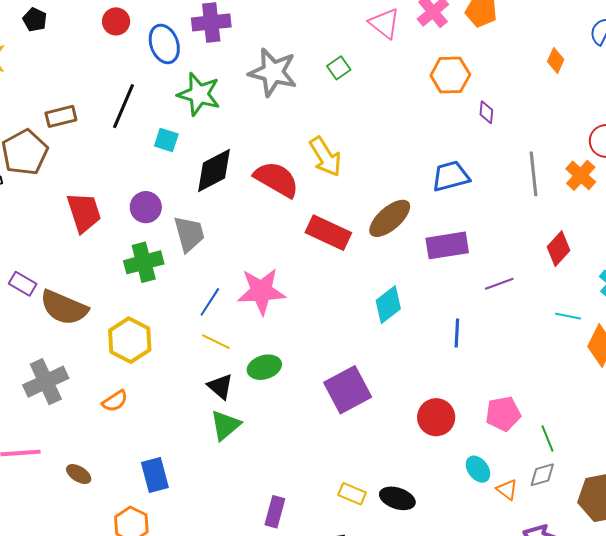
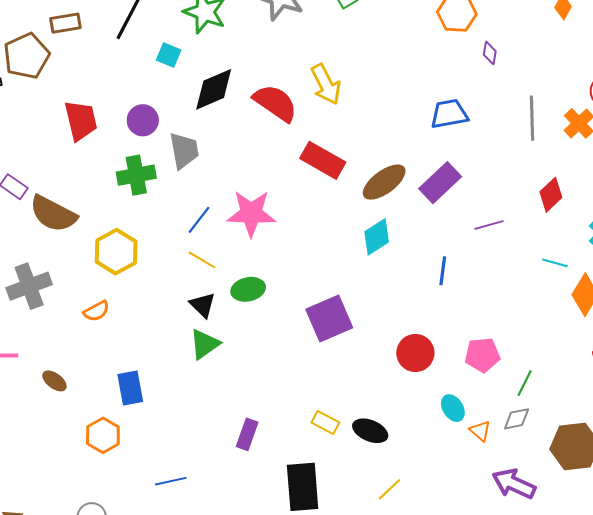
brown ellipse: (390, 218) -> (384, 182), moved
purple rectangle: (447, 245) -> (440, 183), turned -39
green line: (547, 438) -> (525, 383), turned 44

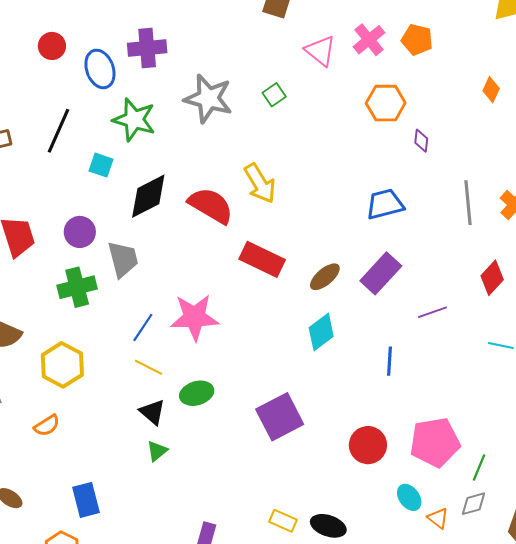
brown ellipse: (384, 182) -> (325, 277), size x0.7
green triangle: (205, 344) -> (157, 451), size x0.7
pink pentagon: (482, 355) -> (435, 442), size x1.4

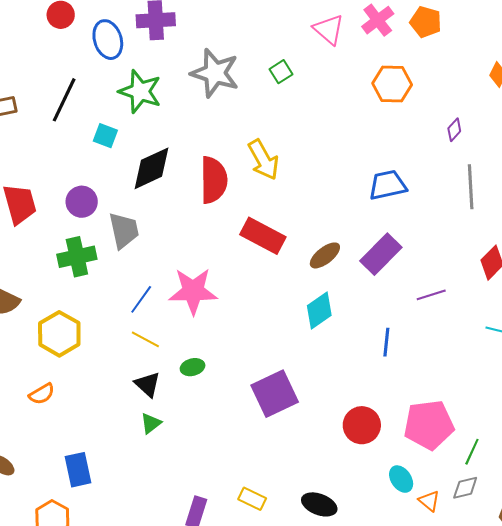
purple diamond: (421, 141) -> (454, 130), moved, turned 35
red semicircle: (211, 205) -> (214, 180), turned 57
green ellipse: (197, 393) -> (193, 367), size x0.7
yellow rectangle: (283, 521) -> (252, 499), moved

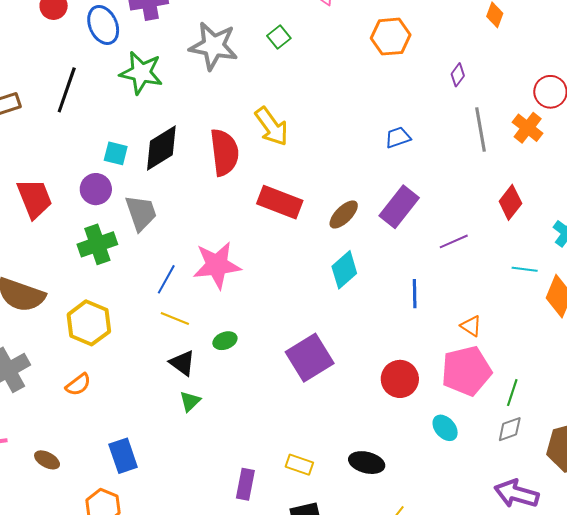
cyan square: (105, 136) -> (116, 153), moved
blue trapezoid: (388, 185) -> (398, 137), size x0.7
orange triangle: (429, 501) -> (471, 326), moved

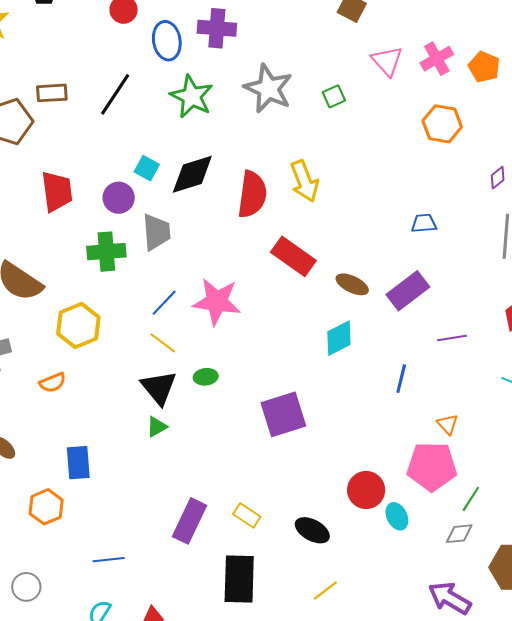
brown ellipse: (344, 214) -> (352, 284), turned 56
black triangle: (182, 363) -> (159, 388), size x1.4
red circle: (400, 379) -> (366, 490), moved
purple rectangle: (245, 484) -> (189, 521), size x1.4

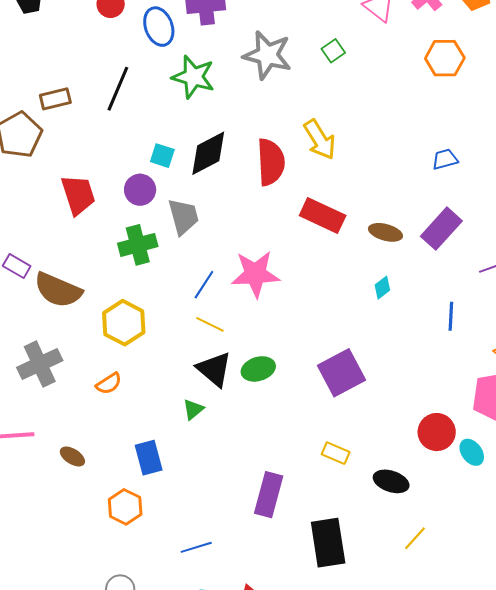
cyan diamond: (339, 338) -> (382, 288), size x0.6
green ellipse: (206, 377) -> (258, 369), moved, size x1.4
green triangle: (157, 427) -> (193, 409), moved
yellow rectangle: (247, 515) -> (336, 453), moved

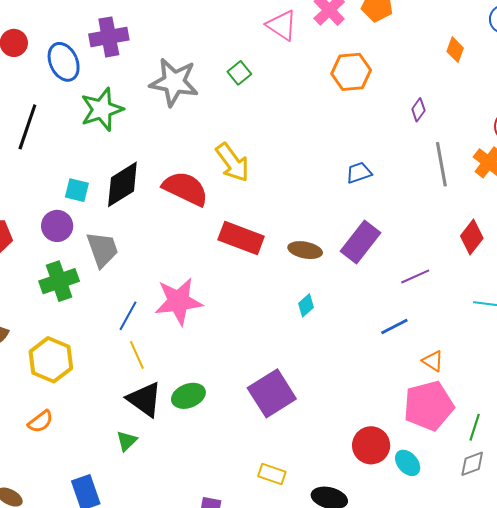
green star: (193, 77) -> (102, 109), turned -30
red semicircle: (271, 162) -> (185, 189), turned -57
blue line: (451, 316) -> (394, 326), moved, turned 64
yellow line: (210, 324) -> (137, 355), turned 44

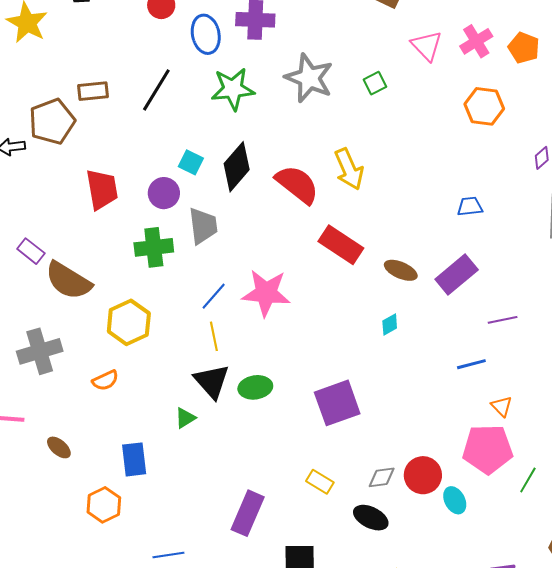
black diamond: (122, 184) -> (237, 167), turned -30
gray diamond: (472, 464) -> (382, 477), moved

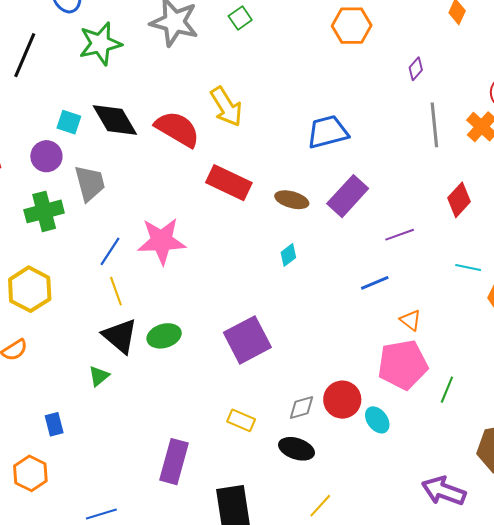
black diamond: (237, 167) -> (115, 120), turned -63
blue trapezoid: (470, 206) -> (328, 132), moved, size x1.6
blue rectangle: (134, 459) -> (54, 424), size x0.7

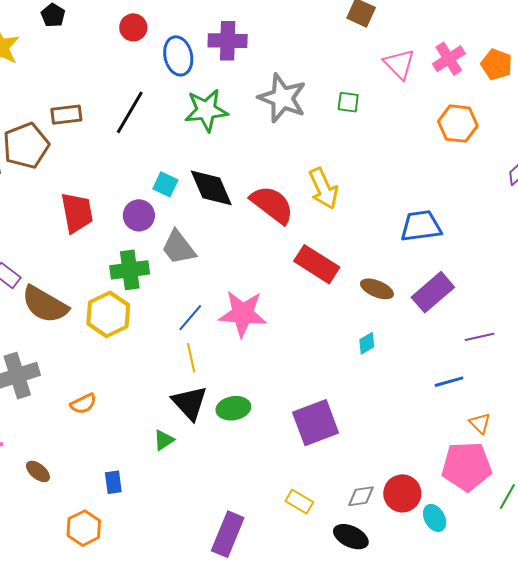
green square: (240, 18) -> (348, 102), turned 35
gray trapezoid: (90, 183) -> (179, 248), turned 150
yellow hexagon: (30, 289) -> (108, 314), moved

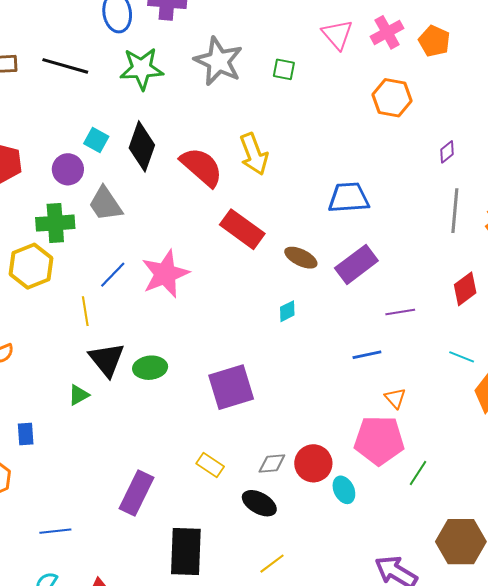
black line: (130, 112) -> (65, 66), turned 72
black diamond: (211, 188) -> (142, 146), turned 39
pink star: (243, 314) -> (165, 274), turned -30
yellow line: (191, 358) -> (85, 311), moved

